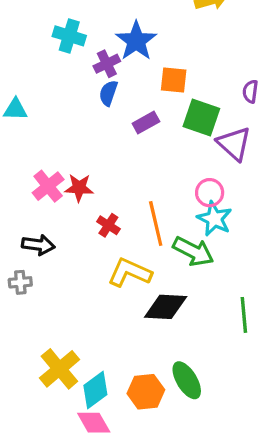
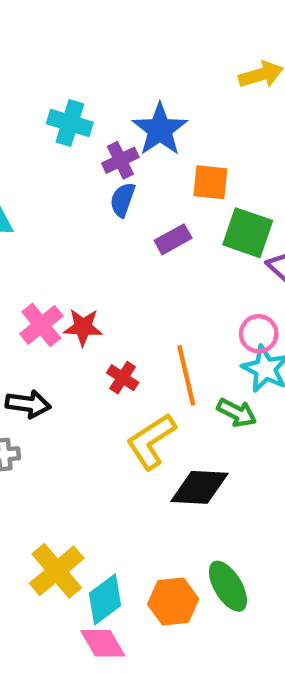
green arrow: (193, 251) -> (237, 413), size x0.7
yellow L-shape: (130, 273) -> (151, 441), turned -57

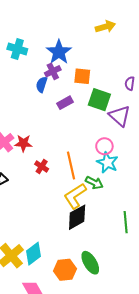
purple cross: (120, 160) -> (53, 71), moved
yellow L-shape: (151, 441) -> (75, 196), moved
black diamond: (199, 487) -> (77, 217), turned -32
cyan diamond: (105, 599) -> (34, 254), moved

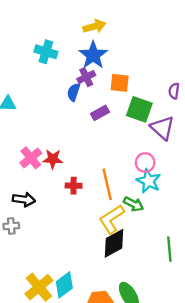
yellow arrow: (105, 27) -> (94, 26), moved
red cross: (42, 166) -> (74, 186), turned -32

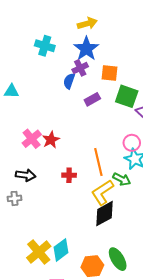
red star: (53, 159) -> (51, 140), turned -30
red cross: (74, 186) -> (69, 175), moved

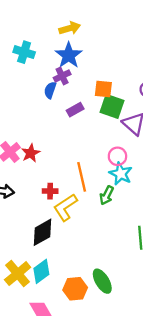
orange square: (110, 73) -> (103, 89), moved
green arrow: (122, 179) -> (107, 195), turned 90
yellow L-shape: (102, 192) -> (65, 207), moved
black diamond: (104, 214) -> (43, 232), moved

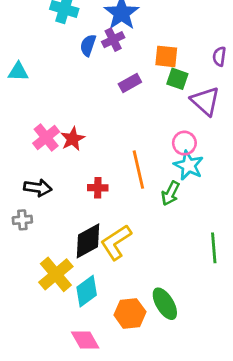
blue semicircle: (50, 90) -> (88, 45), moved
green square: (112, 106) -> (177, 79), size x0.7
yellow L-shape: (65, 207) -> (116, 242), moved
yellow cross: (18, 274) -> (56, 274), moved

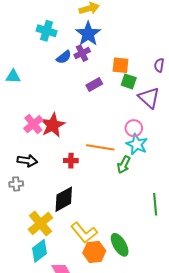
blue semicircle: (88, 45) -> (64, 57), turned -147
red star: (73, 139) -> (53, 125), size x1.4
orange line: (138, 170) -> (100, 147), turned -68
yellow L-shape: (116, 242) -> (84, 233), moved, turned -96
cyan diamond: (87, 291) -> (39, 251), moved

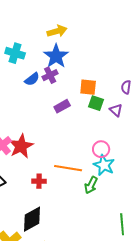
purple triangle: (149, 98) -> (116, 110), moved, size x0.6

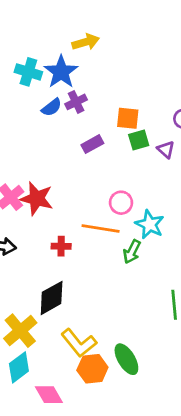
blue star: (56, 56) -> (61, 72), moved
green square: (96, 103) -> (139, 140), turned -35
red star: (21, 146) -> (37, 199), turned -30
pink circle: (101, 149) -> (121, 203), moved

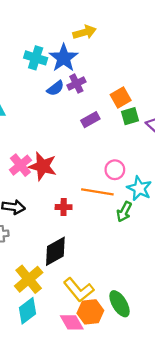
orange square: (128, 118) -> (121, 98), turned -36
pink diamond: (49, 395) -> (72, 322), moved

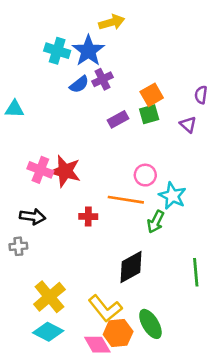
green square: (130, 116) -> (149, 114), moved
pink cross: (20, 165) -> (40, 170), turned -30
black diamond: (55, 251) -> (131, 267), moved
cyan diamond: (27, 311) -> (48, 332), turned 64

